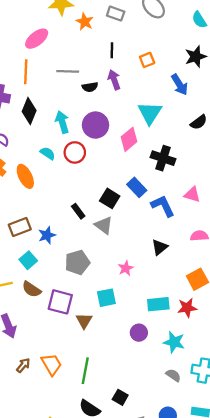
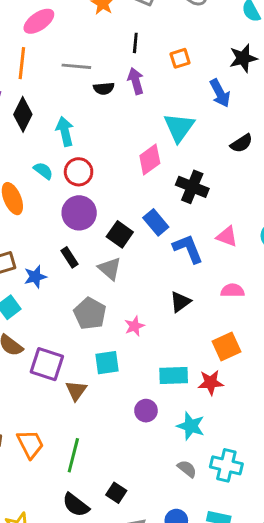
purple circle: (96, 125) -> (79, 213), moved
black rectangle: (78, 211) -> (70, 257), moved
gray pentagon: (77, 262) -> (90, 314), moved, turned -30

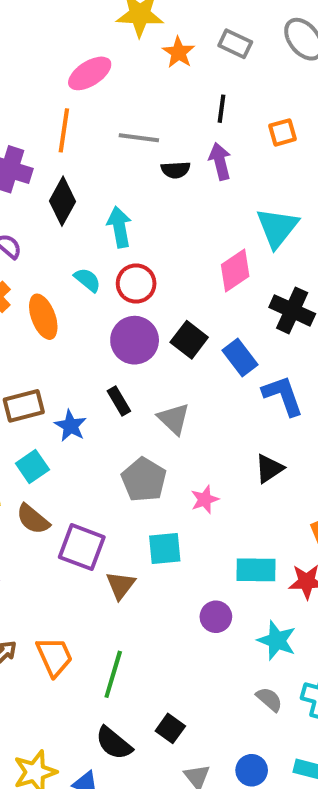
black square: (120, 234) -> (189, 340), moved
blue star: (35, 277) -> (71, 426), turned -30

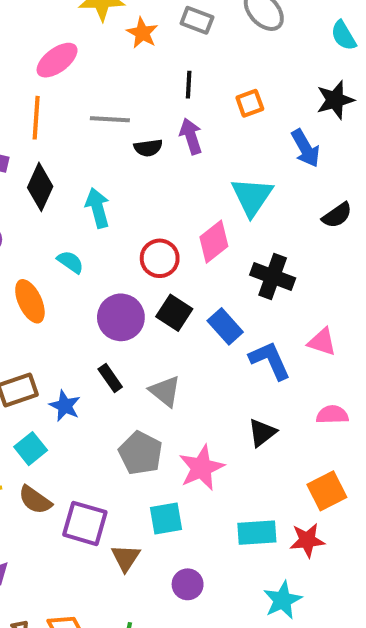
red circle: (136, 284) -> (160, 258), moved
pink star: (205, 499) -> (201, 468), size x1.6
purple circle: (216, 617) -> (188, 584), moved
cyan star: (277, 641) -> (282, 600), turned 30

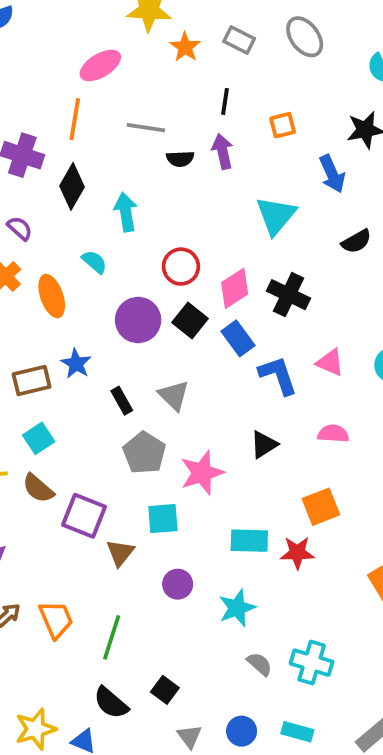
pink diamond: (214, 242) -> (235, 288), moved
black rectangle: (110, 378) -> (122, 401), moved
blue star: (65, 406) -> (76, 364), moved
cyan star: (282, 600) -> (237, 608), moved

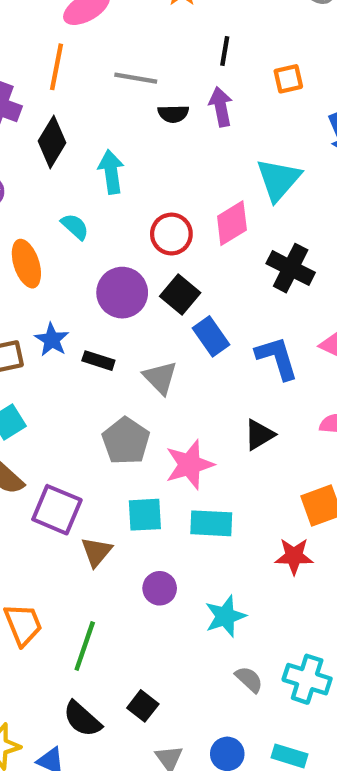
pink diamond: (235, 288) -> (232, 223), moved
blue rectangle: (238, 338) -> (211, 336), moved
black rectangle: (122, 401) -> (98, 361), moved, turned -44
cyan rectangle: (249, 541) -> (211, 523), moved

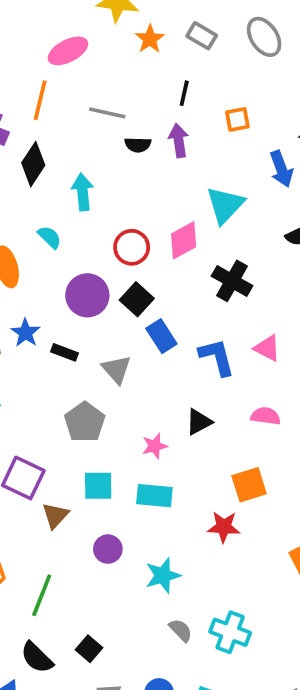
pink star: (190, 465) -> (155, 446), moved, size x0.6

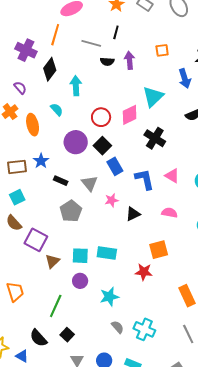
black line: (184, 93) -> (116, 32), moved
black rectangle: (64, 352) -> (61, 181), moved
pink star: (155, 446) -> (112, 200), moved
cyan square: (98, 486) -> (80, 256), moved
green line: (42, 595) -> (56, 306), moved

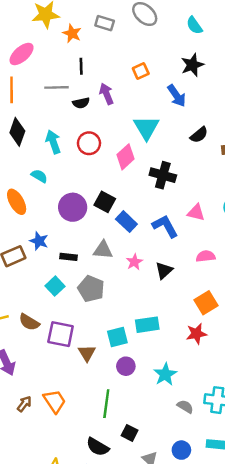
red circle: (101, 117) -> (89, 143), moved
gray triangle: (90, 183) -> (103, 250), turned -30
cyan square: (17, 197) -> (55, 286), moved

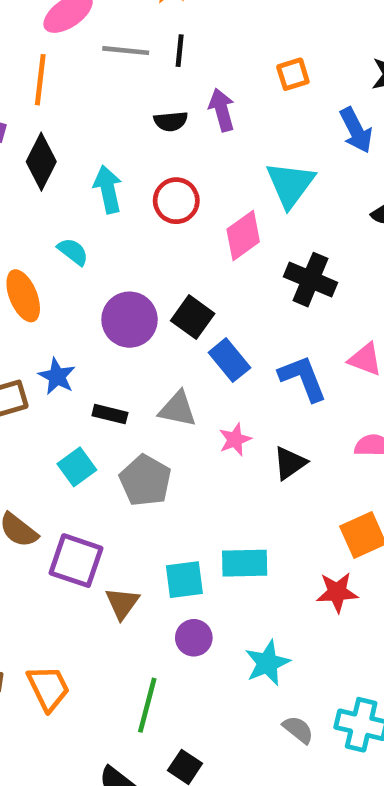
gray line: (56, 87) -> (126, 51), moved

